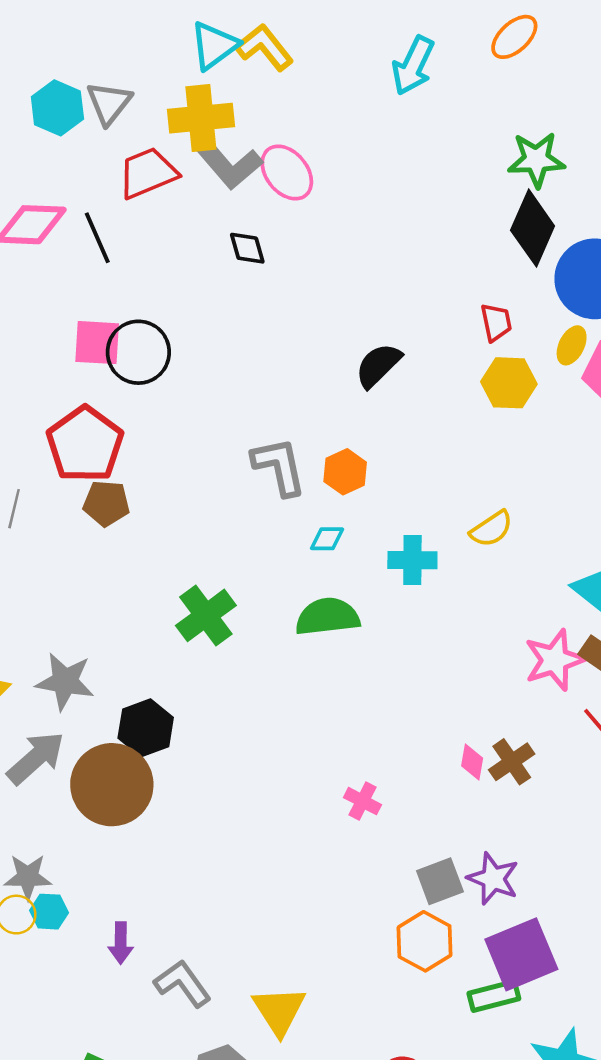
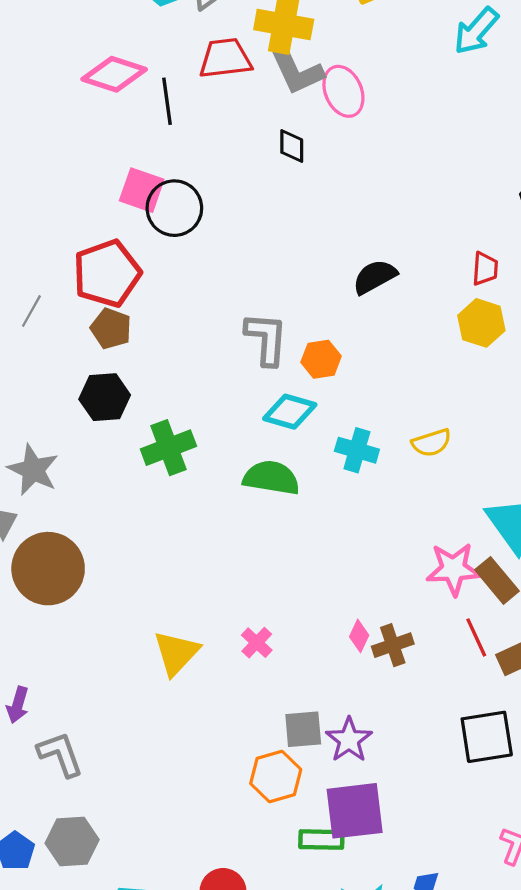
cyan diamond: (327, 539) -> (290, 412), size x1.6
black hexagon: (146, 728) -> (105, 397), moved
yellow triangle: (279, 1011) -> (176, 653), moved

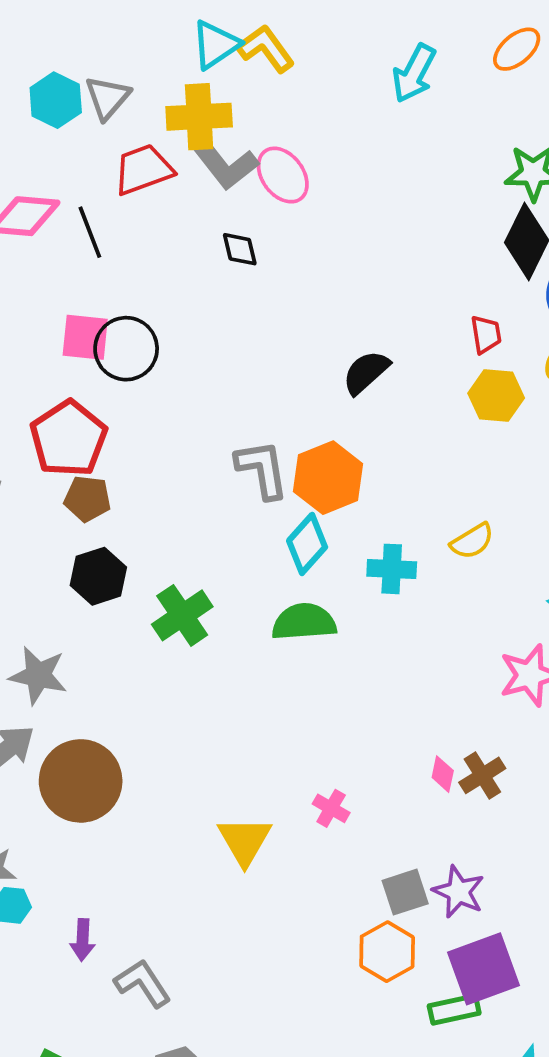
orange hexagon: (321, 359) -> (328, 478), size x1.6
cyan diamond: (290, 412) -> (307, 544), turned -51

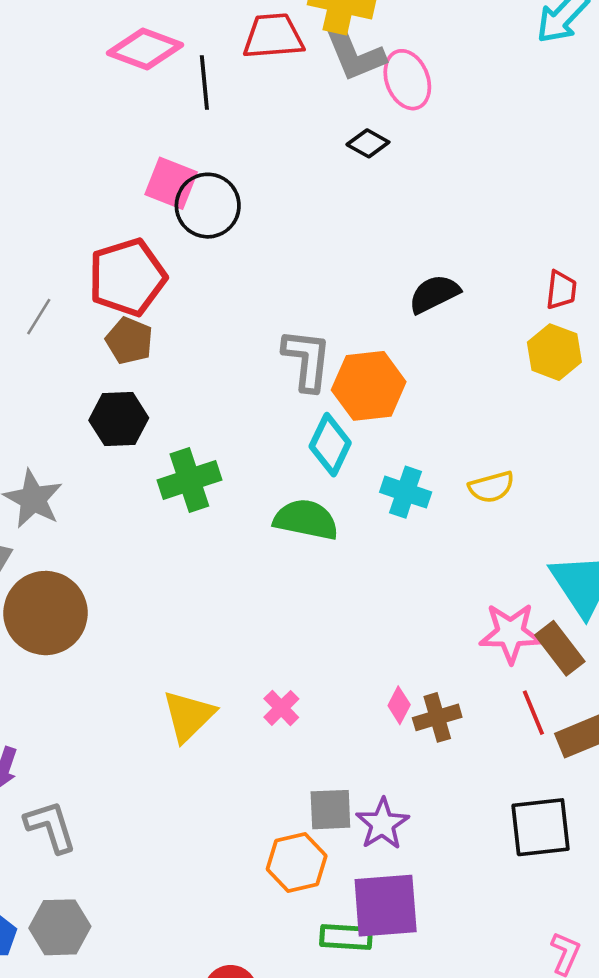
black diamond: (240, 249) -> (368, 143), moved, turned -63
cyan diamond: (307, 544) -> (330, 445), turned -32

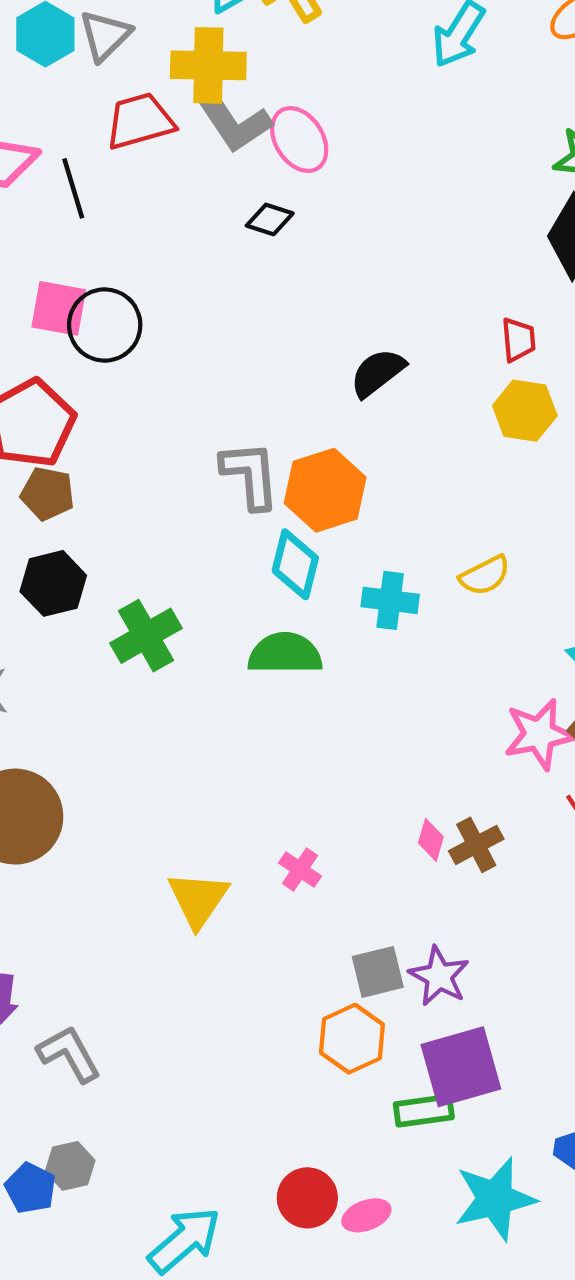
gray hexagon: (60, 927) -> (70, 1166), moved, size x0.7

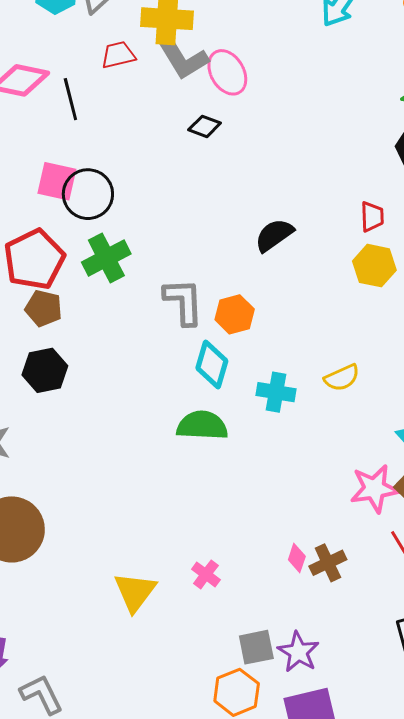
red trapezoid: (140, 121) -> (118, 55), size x0.7
orange hexagon: (325, 490) -> (235, 314), size x0.7
green cross: (146, 636) -> (106, 258), moved

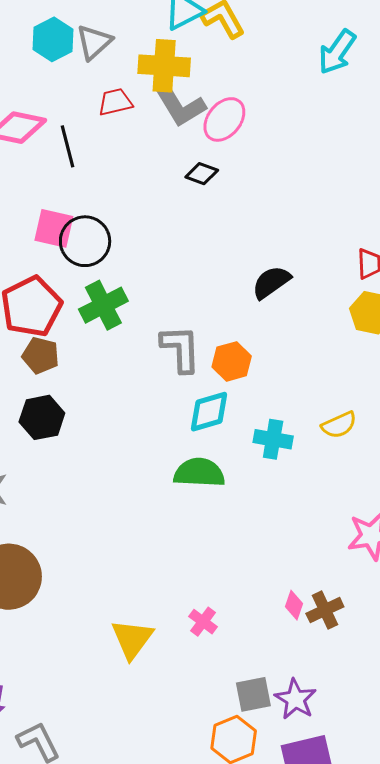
pink ellipse: (227, 72) -> (224, 119), turned 69
cyan diamond: (212, 364) -> (209, 412), turned 57

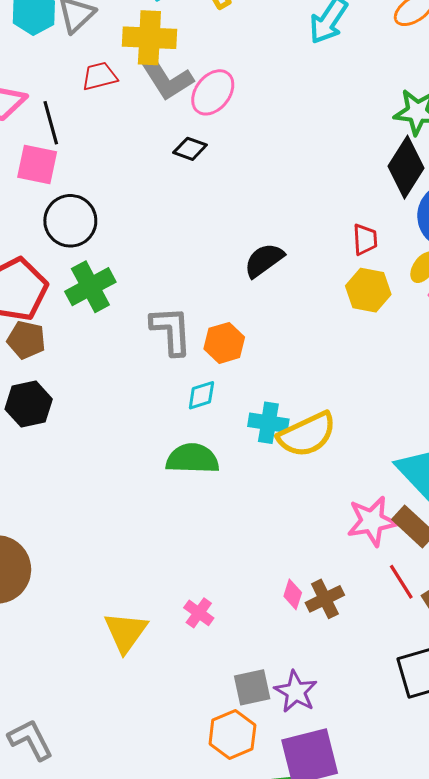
pink square: (54, 228) -> (37, 164), moved
cyan diamond: (209, 412) -> (201, 395), size x0.7
yellow semicircle: (339, 425) -> (307, 434), moved, size x1.6

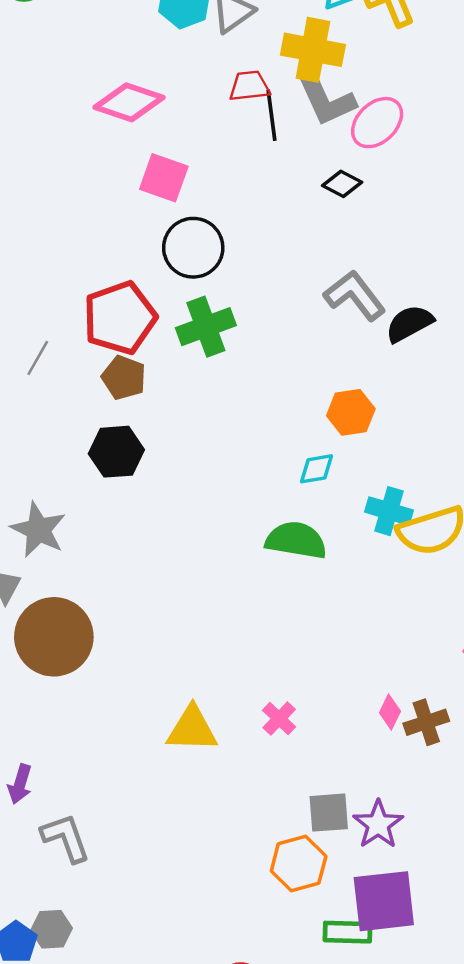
black line: (51, 123) -> (271, 115), moved
gray L-shape: (171, 331) -> (355, 295), moved, turned -42
yellow triangle: (126, 632) -> (192, 729), turned 48

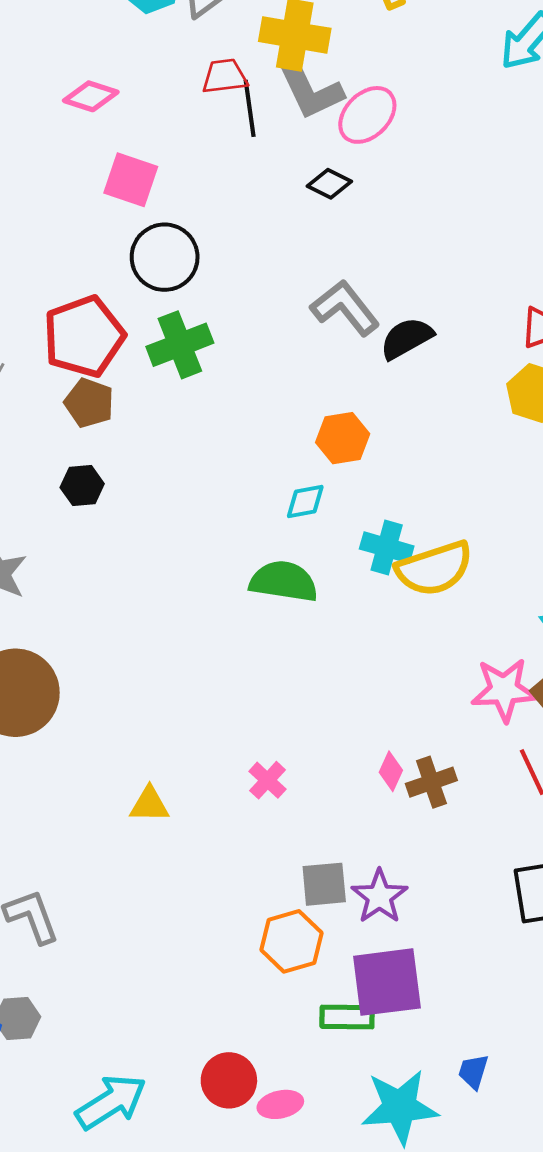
pink diamond: (129, 102) -> (91, 96), size x0.7
black hexagon: (116, 452) -> (82, 486), size x0.7
yellow triangle: (192, 729) -> (149, 805), moved, size x0.7

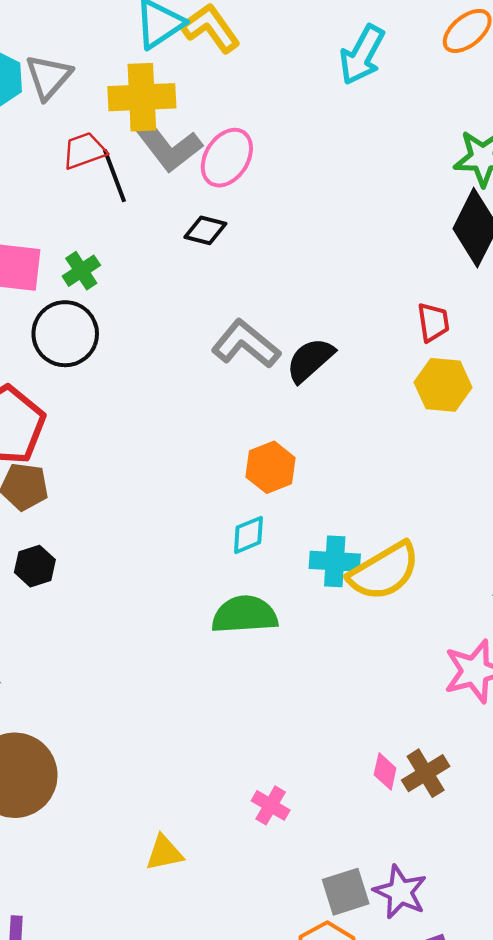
green cross: (180, 345) -> (81, 271), moved, size x0.6

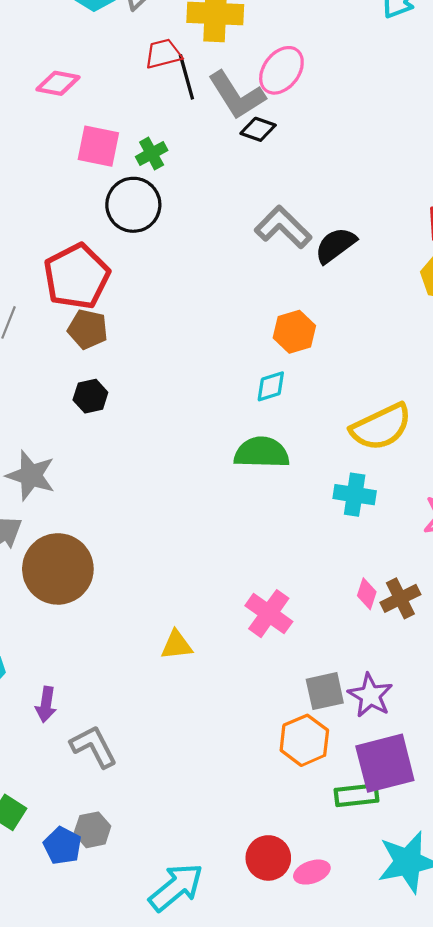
gray L-shape: (167, 145) -> (237, 95), moved
cyan cross: (335, 561) -> (355, 495), moved
pink cross: (271, 805) -> (269, 614), size x1.5

